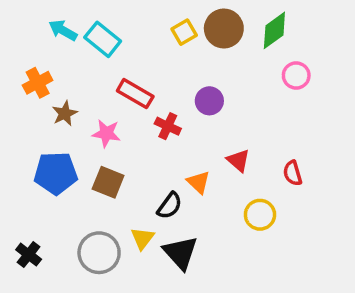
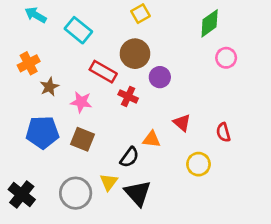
brown circle: (224, 28) -> (135, 54), moved
cyan arrow: (63, 30) -> (36, 15), moved
yellow square: (184, 32) -> (140, 14), moved
orange triangle: (199, 182) -> (152, 139), turned -36
black cross: (29, 255) -> (22, 194), size x1.4

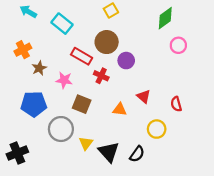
brown square: (83, 139) -> (82, 104), moved
black semicircle: (129, 157) -> (137, 154), moved
gray circle: (76, 193) -> (61, 129), moved
black cross: (22, 194) -> (17, 153), turned 30

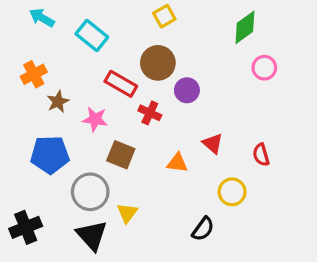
black triangle: (109, 152) -> (92, 235), moved

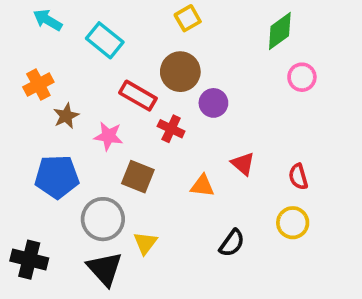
yellow circle: (232, 192) -> (293, 223), moved
black cross: (26, 227) -> (29, 260), turned 36
black semicircle: (203, 229) -> (232, 243), moved

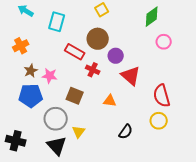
cyan rectangle: (105, 40) -> (57, 22), turned 66
brown star: (66, 116) -> (31, 71), moved
pink star: (108, 136) -> (50, 76), moved
red triangle: (243, 164) -> (131, 76), moved, size x1.5
red semicircle: (298, 177) -> (162, 96), size x1.6

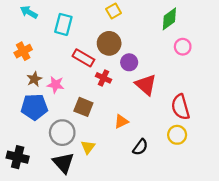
orange triangle: (110, 101) -> (121, 121), moved, turned -32

